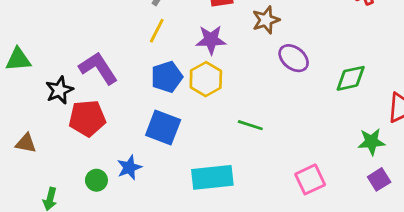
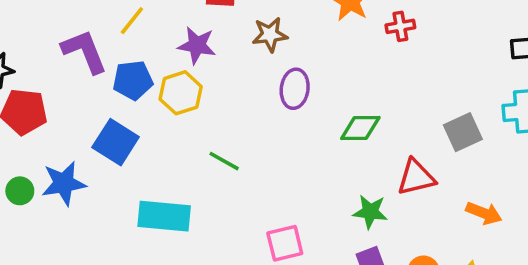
purple ellipse: (294, 58) -> (295, 89), turned 48
purple L-shape: (98, 68) -> (84, 51), moved
blue star: (129, 168) -> (64, 183), size x1.4

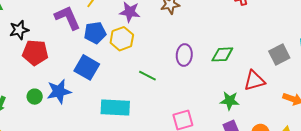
purple ellipse: (295, 89) -> (184, 55), moved

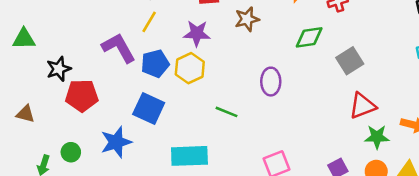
green diamond: (222, 54) -> (309, 37), moved
gray square: (279, 54) -> (350, 61), moved
green circle: (35, 97) -> (71, 152), moved
green star: (230, 101) -> (377, 137), moved

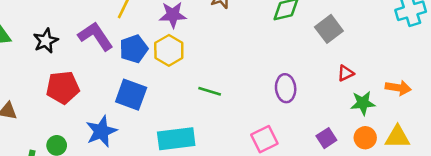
black star: (59, 69) -> (46, 41), moved
purple ellipse: (271, 82) -> (286, 88), moved
red triangle: (362, 106) -> (346, 73), size x0.6

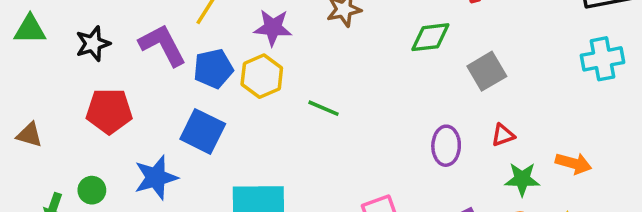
purple ellipse: (286, 88) -> (446, 146), moved
green line: (210, 91) -> (323, 108), moved

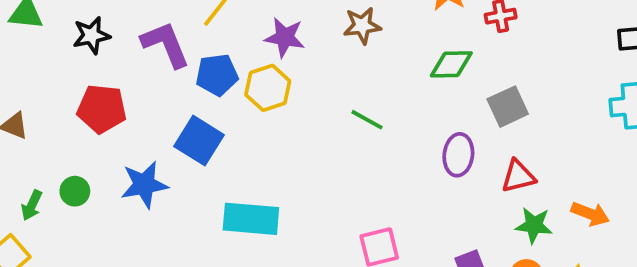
green line: (323, 108) -> (367, 120), moved
red triangle: (503, 135) -> (518, 176), size x1.4
purple ellipse: (446, 146) -> (458, 155), moved

